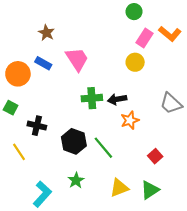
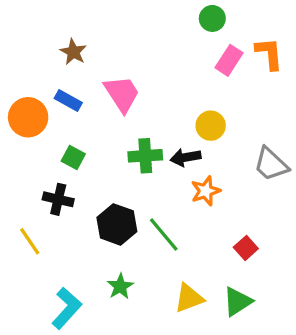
orange L-shape: (170, 34) -> (269, 54), turned -135
yellow circle: (135, 62) -> (211, 126), moved
green square: (11, 108) -> (73, 157), moved

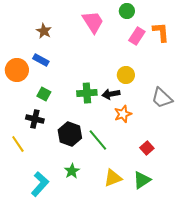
pink trapezoid: (122, 94) -> (93, 22), moved

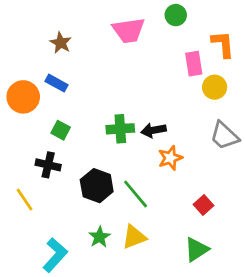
pink trapezoid: (93, 22) -> (129, 30), turned 115
pink rectangle: (137, 36) -> (194, 64), moved, turned -42
yellow circle: (126, 75) -> (215, 87), moved
yellow triangle: (113, 178) -> (134, 237), moved

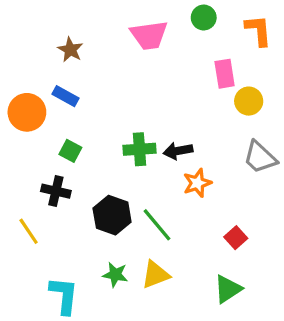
orange L-shape: (223, 44) -> (258, 30), moved
green star: (99, 237) -> (115, 275), turned -30
cyan L-shape: (55, 255) -> (64, 295), turned -36

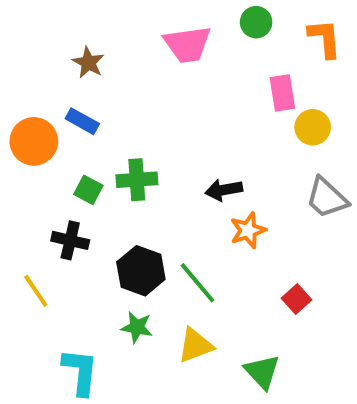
green cross: (139, 149) -> (137, 180), moved
green star: (115, 275) -> (137, 327), moved
green triangle: (228, 289) -> (262, 372), moved, turned -40

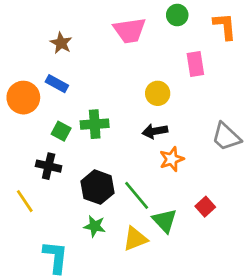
yellow circle: (313, 127) -> (158, 93), moved
green triangle: (262, 372) -> (165, 221), moved

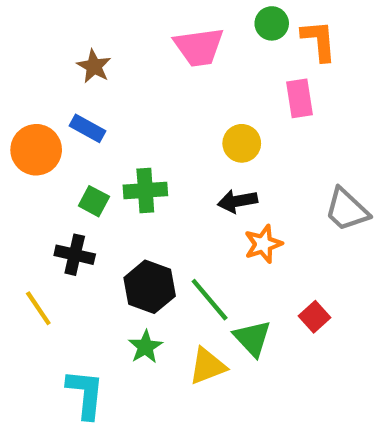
orange L-shape: (225, 26) -> (319, 41), moved
green star: (95, 226) -> (145, 347), turned 30

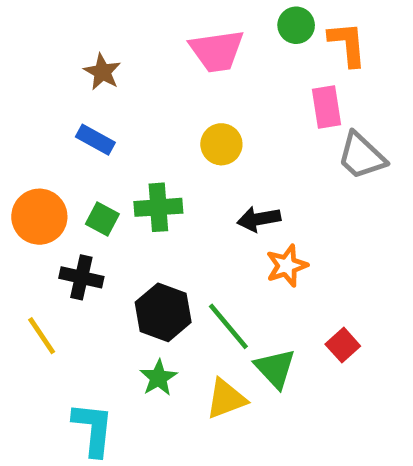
yellow circle: (242, 143) -> (221, 144), moved
orange circle: (36, 150) -> (39, 217), moved
gray trapezoid: (347, 210) -> (361, 156), moved

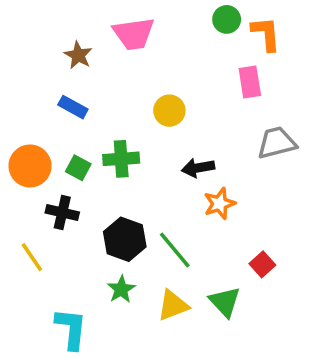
pink trapezoid: (217, 51) -> (134, 34), moved
gray trapezoid: (361, 156) -> (277, 143), moved, turned 123
green triangle: (275, 368) -> (225, 302), moved

